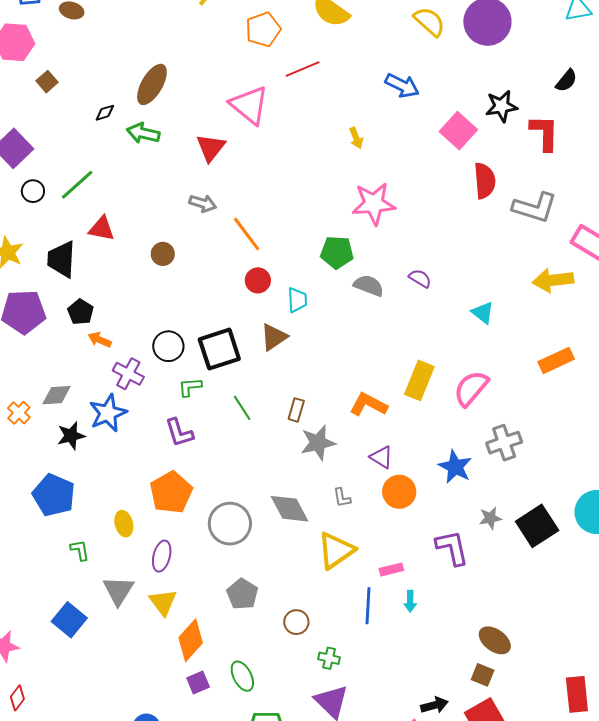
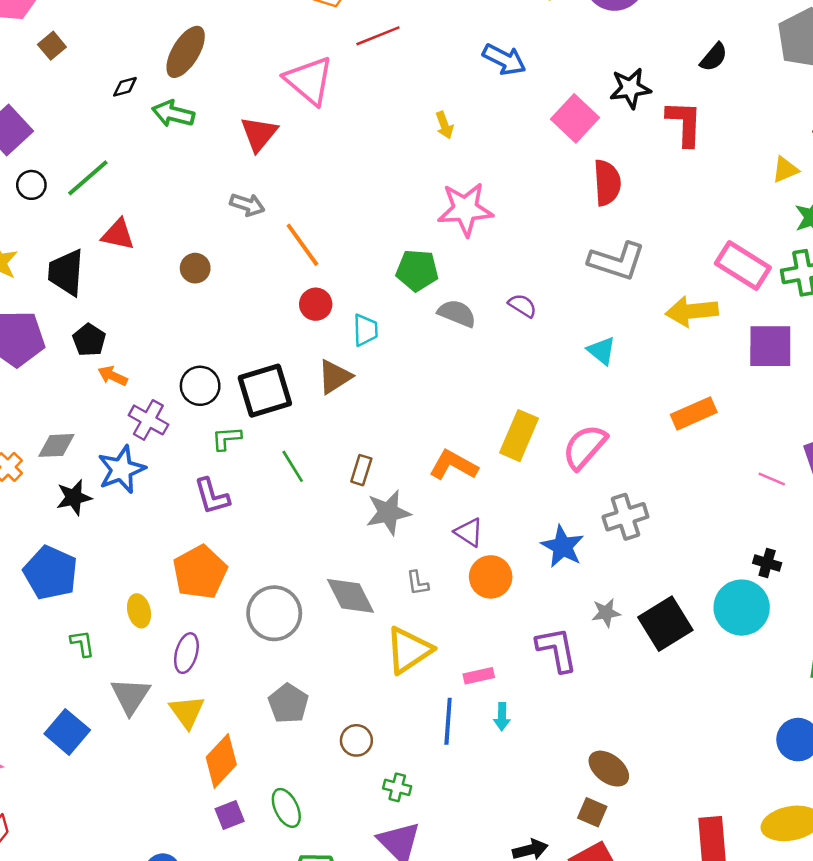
gray L-shape: (535, 208) -> (617, 261), moved

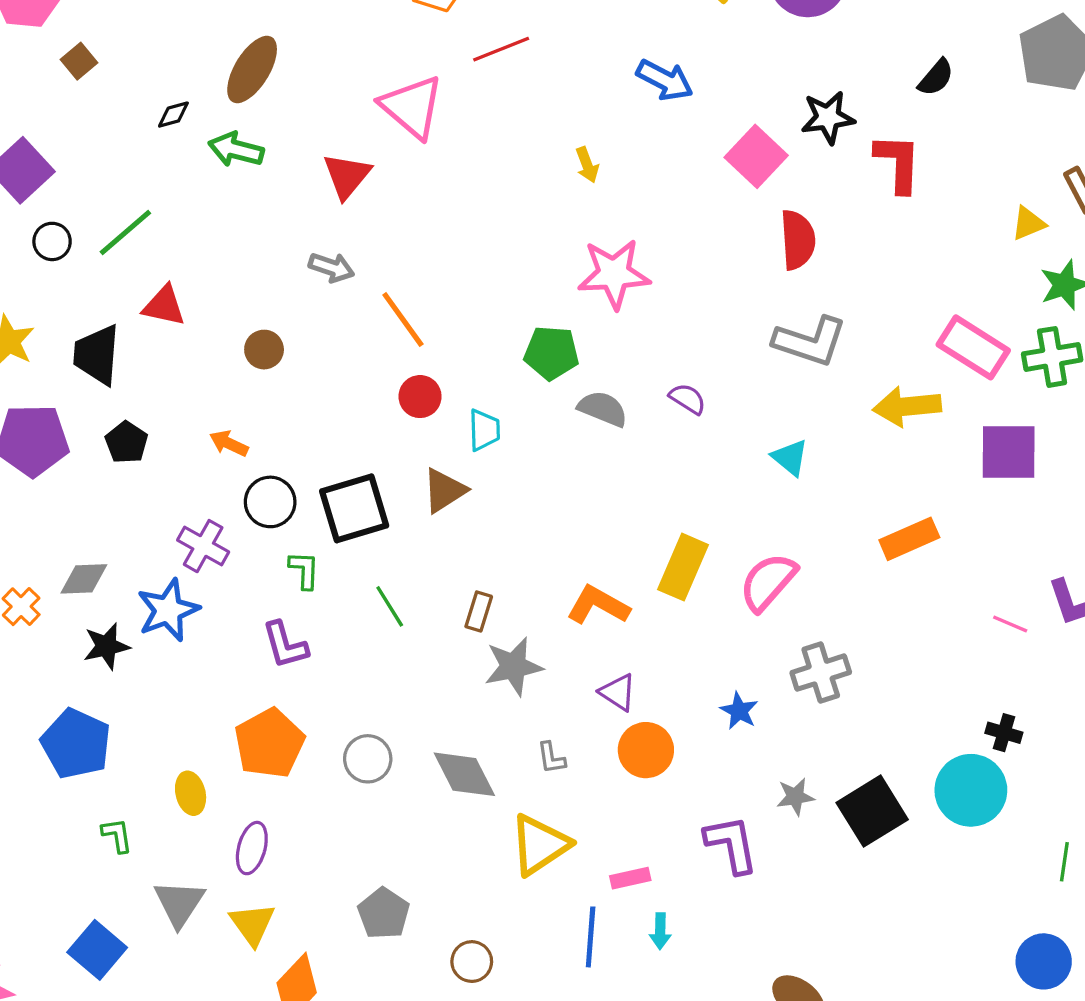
orange arrow: (113, 376) -> (229, 443), moved
green L-shape: (227, 438) -> (304, 570), turned 96
blue star: (563, 546) -> (739, 711), size x0.7
gray circle: (274, 613) -> (368, 759), moved, size x0.7

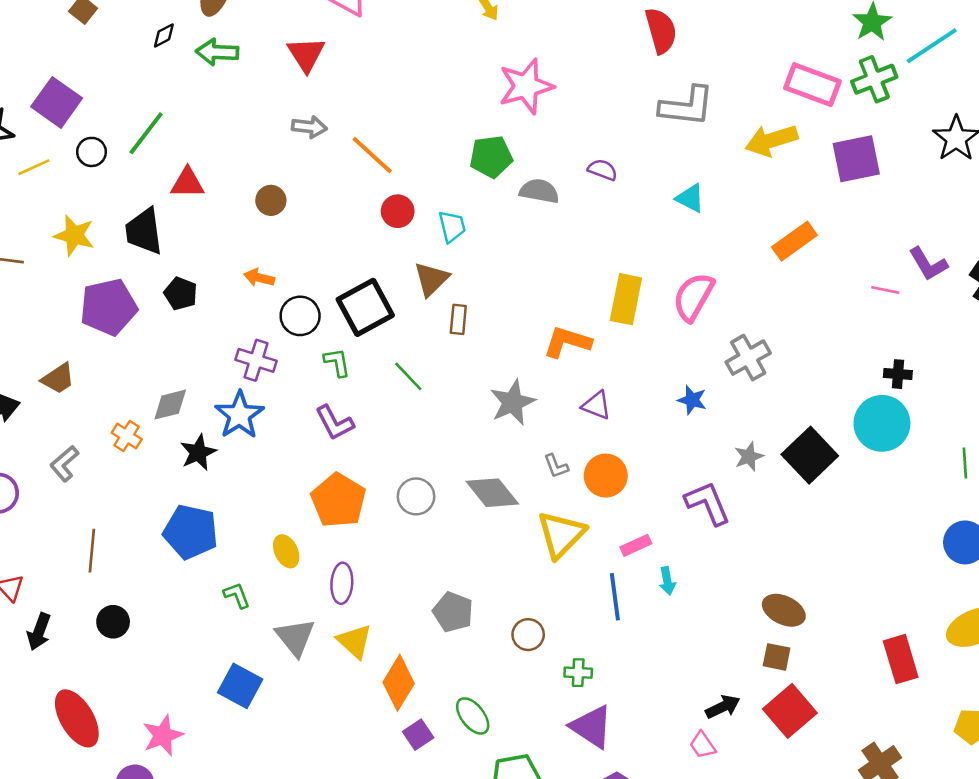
brown rectangle: (479, 612) -> (458, 319), moved
orange circle: (646, 750) -> (606, 476), moved

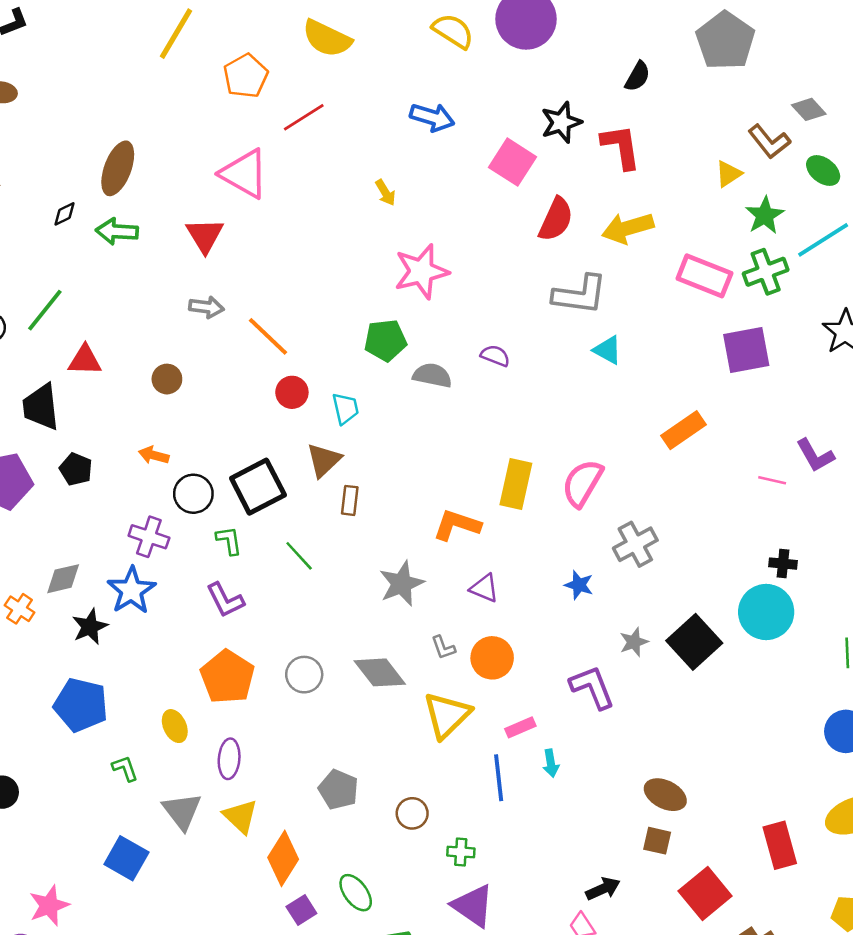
red semicircle: (661, 31) -> (556, 219), turned 39
yellow arrow: (771, 140) -> (628, 228), moved
cyan triangle: (690, 198) -> (608, 350), moved
red square: (790, 711) -> (705, 893), moved

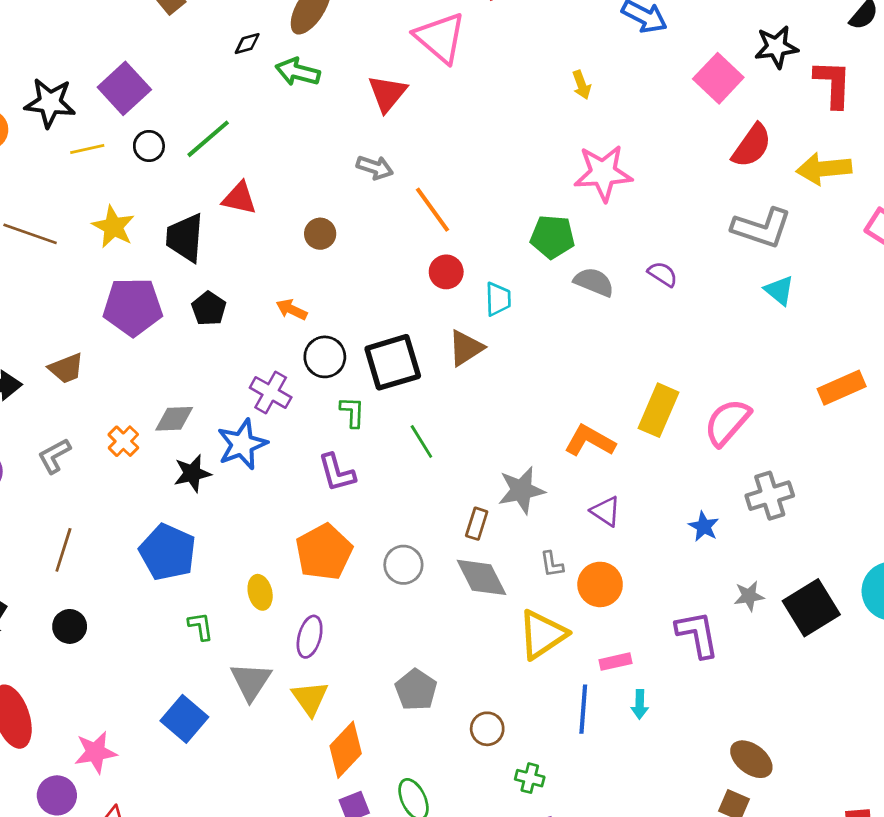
brown rectangle: (350, 500) -> (477, 524), moved

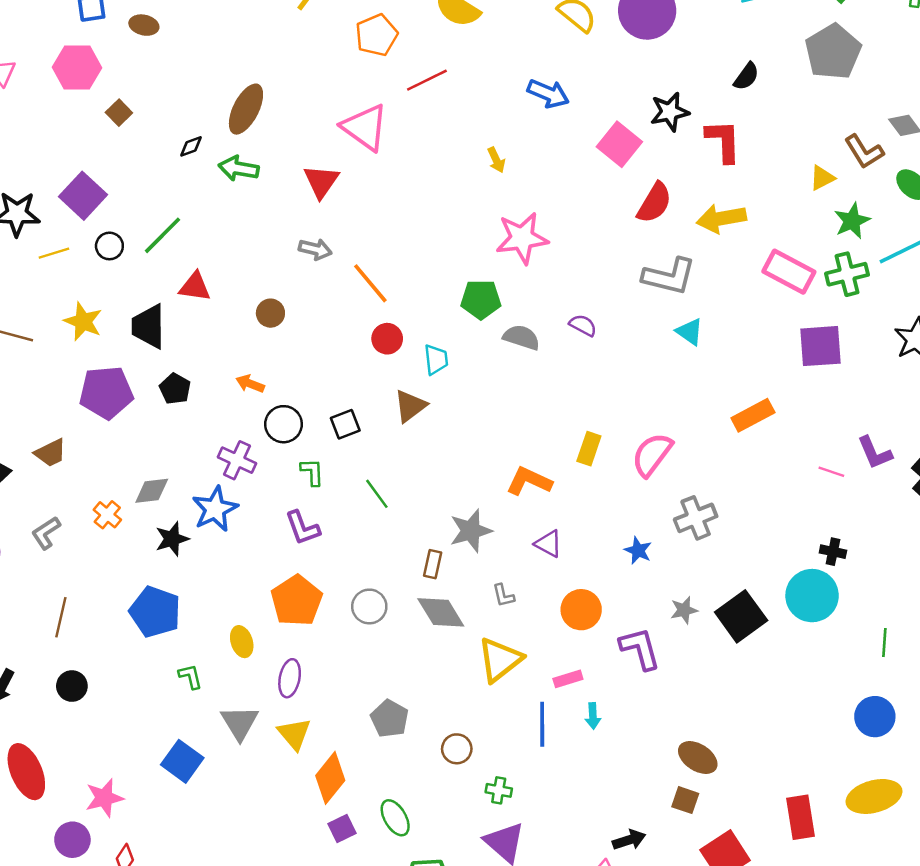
black square: (393, 362) -> (345, 424), size x0.6
yellow rectangle: (659, 410) -> (589, 449), size x0.7
orange circle: (600, 584) -> (581, 610), moved

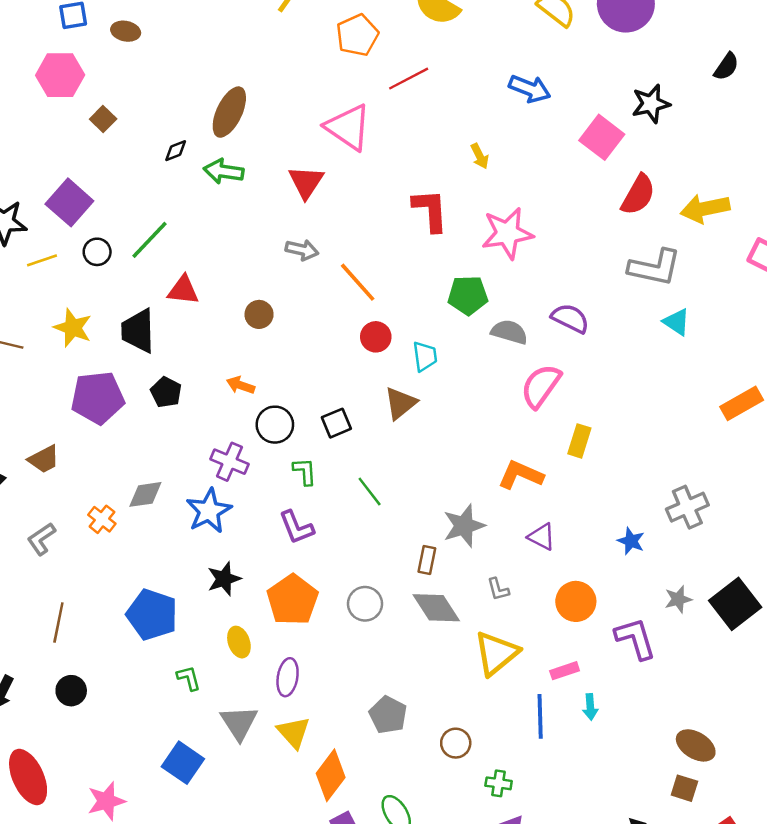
red L-shape: (723, 141) -> (430, 210), moved
purple semicircle: (583, 325) -> (570, 318), size x1.4
pink semicircle: (652, 455) -> (541, 386), moved
black star: (172, 539) -> (224, 579), moved

